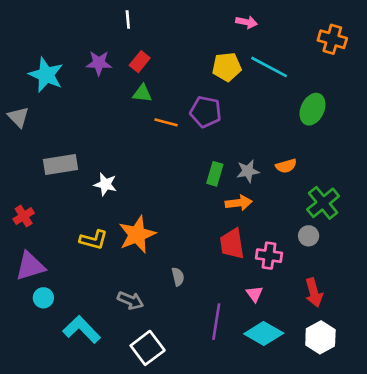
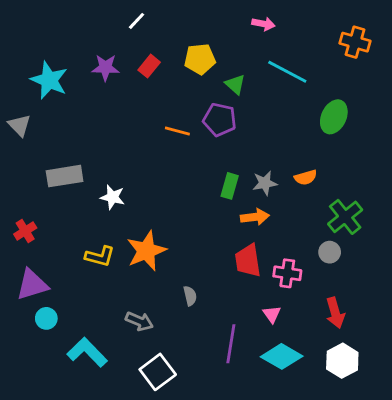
white line: (128, 19) -> (137, 21), turned 48
yellow pentagon: (227, 67) -> (200, 59), moved
green triangle: (142, 93) -> (235, 84), moved, turned 36

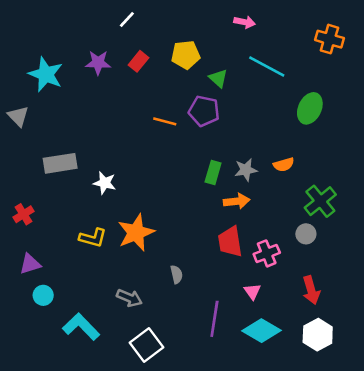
pink cross: (287, 273) -> (267, 253), turned -30
purple triangle: (32, 285) -> (30, 264), size x0.7

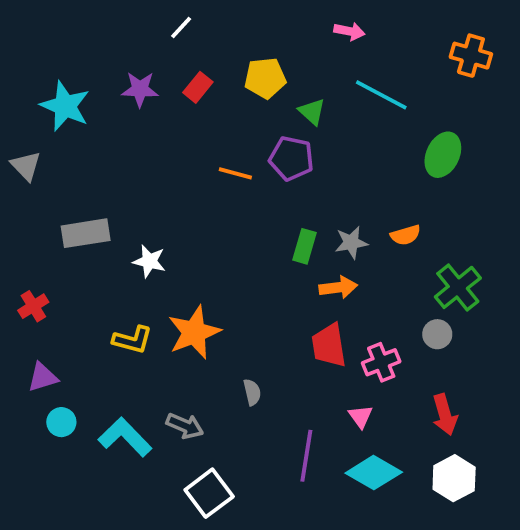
cyan L-shape: (81, 327) -> (125, 437), moved

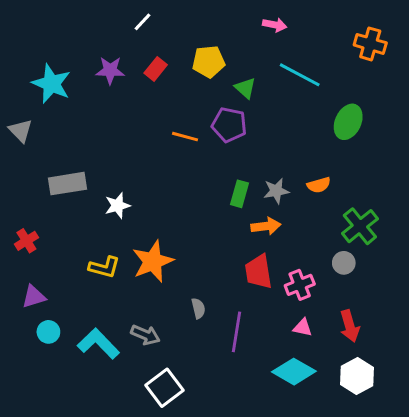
white star: (149, 261) -> (118, 206), turned -30
pink triangle: (361, 416) -> (303, 328), moved, turned -42
purple line: (306, 456) -> (237, 332), moved

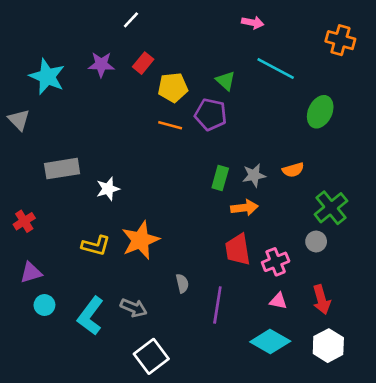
yellow pentagon: (209, 62) -> (173, 87), moved
cyan L-shape: (98, 344) -> (90, 316), turned -99

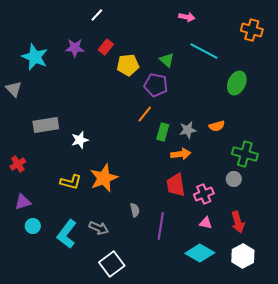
orange line: (170, 125) -> (145, 114), moved, turned -66
green cross: (331, 208) -> (245, 154), turned -35

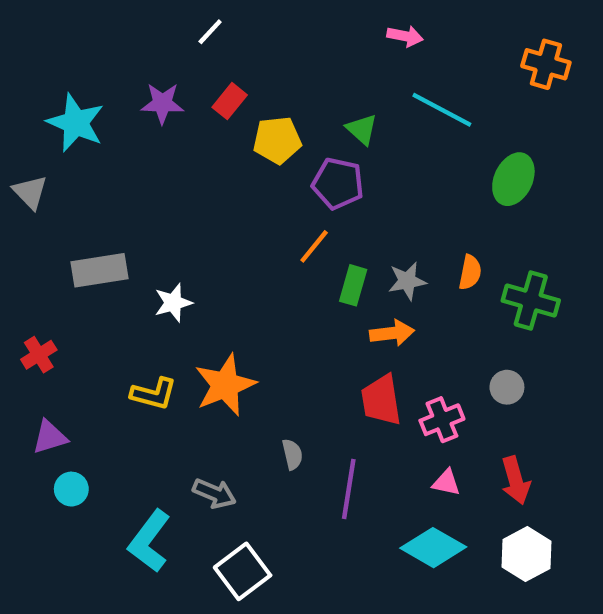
orange semicircle: (217, 126) -> (470, 272), turned -63
green cross: (245, 154) -> (531, 300), moved
cyan L-shape: (67, 234) -> (149, 541), moved

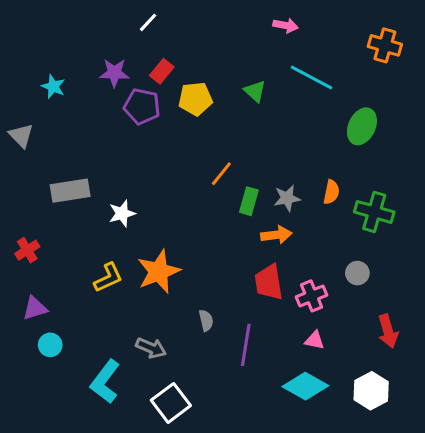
cyan star: (76, 123) -> (53, 87), size x0.6
purple pentagon: (338, 183) -> (142, 106), moved
yellow L-shape: (154, 394) -> (108, 278), turned -40
red arrow: (516, 480) -> (388, 331), moved

